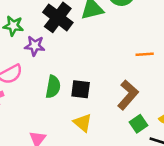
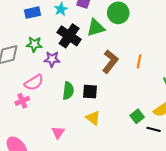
orange line: (145, 54) -> (139, 61), turned -72
brown L-shape: (128, 95) -> (110, 62), moved

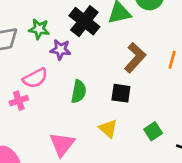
black square: (90, 92) -> (121, 93), moved
green square: (137, 116) -> (153, 131), moved
pink triangle: (58, 133) -> (62, 144), size x1.5

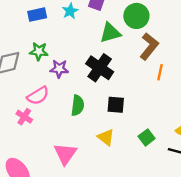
black cross: (84, 21) -> (100, 68), moved
brown L-shape: (135, 58) -> (149, 46), moved
pink cross: (19, 101) -> (24, 117), turned -35

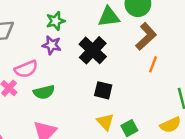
green star: (39, 51) -> (56, 21), moved, turned -30
green semicircle: (78, 105) -> (44, 92), moved, turned 60
yellow triangle: (106, 137) -> (105, 122), moved

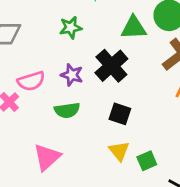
purple star: (52, 45) -> (72, 75), moved
green semicircle: (44, 92) -> (67, 110), moved

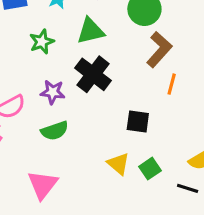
green triangle: (134, 28) -> (91, 31), moved
black square: (120, 114) -> (138, 121), moved

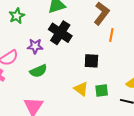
green star: (42, 42) -> (17, 16), moved
green square: (150, 169) -> (102, 90), turned 32

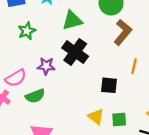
orange line: (111, 35) -> (134, 66), moved
green semicircle: (38, 71) -> (35, 96), moved

